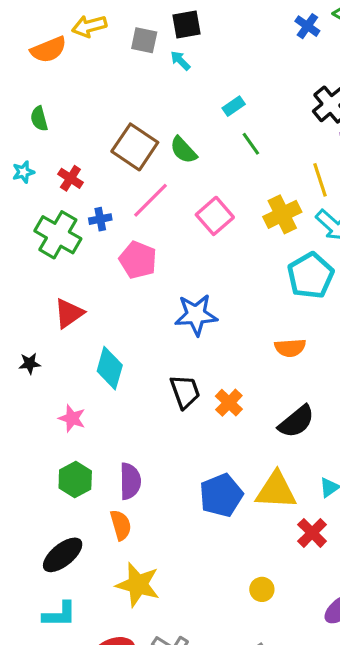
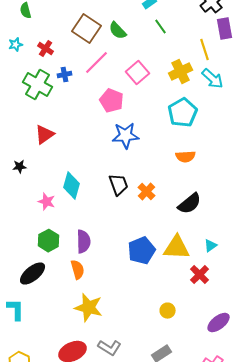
pink pentagon: (138, 260) -> (112, 101), moved
cyan pentagon: (311, 276) -> (183, 113), moved
cyan diamond: (110, 368) -> (72, 186), moved
black ellipse: (63, 555) -> (33, 274), moved
cyan L-shape: (59, 615) -> (16, 310), moved, turned -90

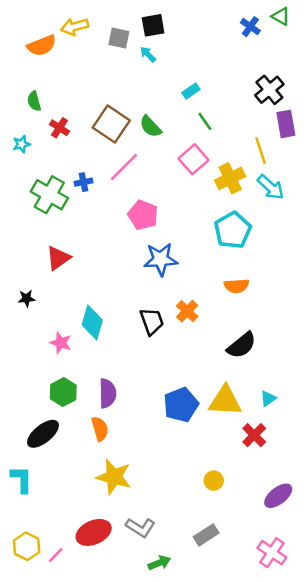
red cross: (46, 49) -> (59, 128), moved
pink square: (138, 73) -> (194, 159), moved
orange cross: (147, 192) -> (187, 311), moved

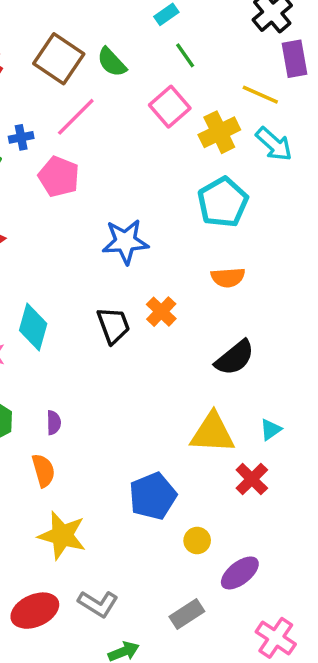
yellow line: (261, 151) -> (260, 95), turned -48
pink pentagon: (143, 215) -> (59, 177), moved
purple semicircle: (108, 393) -> (54, 423), size x0.6
blue pentagon: (181, 405) -> (153, 496), moved
purple ellipse: (278, 496) -> (240, 573), moved

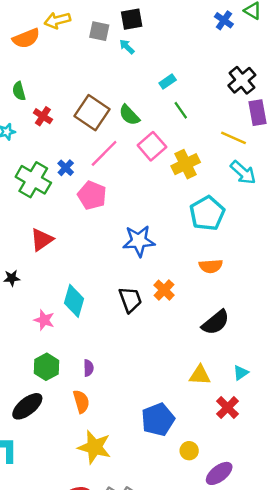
pink square: (170, 107) -> (152, 146), moved
yellow cross: (219, 132) -> (186, 164), moved
blue cross: (21, 137) -> (66, 168), turned -35
yellow triangle: (213, 433) -> (200, 375), size x0.7

